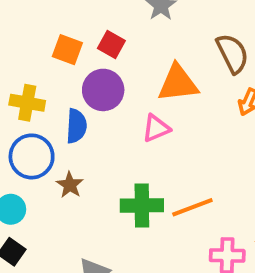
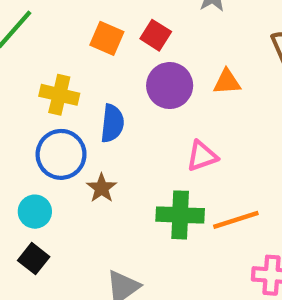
orange triangle: (178, 83) -> (227, 82), size x0.6
purple circle: (103, 90) -> (170, 86), moved
pink triangle: (156, 128) -> (202, 156), moved

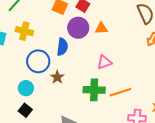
orange triangle: (227, 82) -> (101, 28), moved
purple circle: (170, 86) -> (78, 28), moved
yellow cross: (59, 95) -> (24, 31), moved

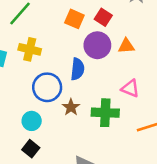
pink triangle: (104, 62) -> (130, 89), turned 42
green cross: (94, 90) -> (105, 113), moved

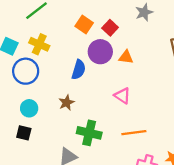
blue circle: (47, 87) -> (26, 71), moved
green cross: (105, 113) -> (89, 133), moved
black square: (31, 149) -> (24, 133), turned -35

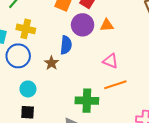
brown star: (67, 103) -> (51, 63), moved
orange line: (134, 133) -> (115, 85), moved

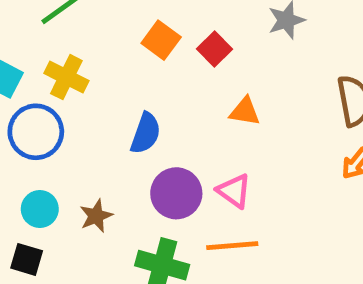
purple circle: (83, 25) -> (176, 193), moved
brown star: (51, 63) -> (96, 216), moved

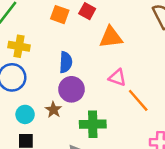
orange triangle: (245, 111) -> (111, 37), size x1.5
purple circle: (176, 193) -> (71, 89), moved
orange line: (232, 246) -> (138, 100), moved, turned 70

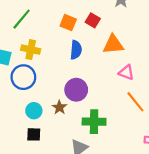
blue semicircle: (66, 62) -> (76, 50), moved
pink triangle: (117, 78) -> (126, 72), moved

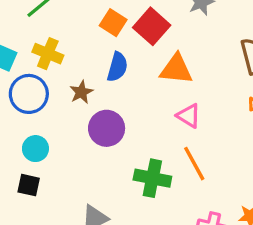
red square: (93, 20) -> (152, 26), size x1.5
brown star: (59, 107) -> (81, 92), moved
green cross: (94, 122) -> (152, 178), moved

